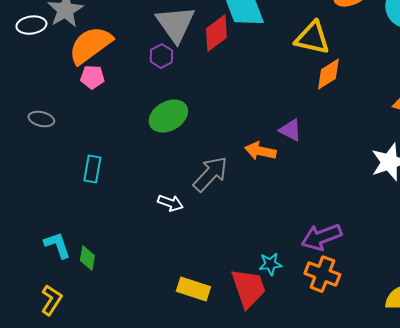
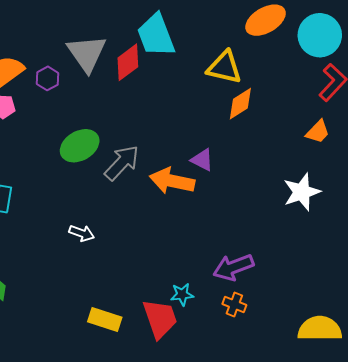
purple hexagon: (161, 56) -> (47, 78), moved
orange arrow: (260, 151) -> (172, 181), size x1.4
gray arrow: (210, 174) -> (122, 163), moved
orange cross: (322, 274) -> (234, 304), size x0.7

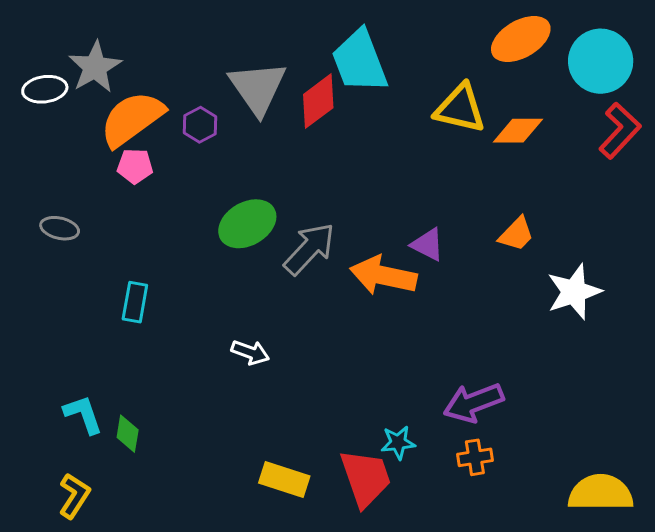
orange diamond: (240, 104) -> (518, 131), moved, turned 32
orange trapezoid: (318, 132) -> (516, 234), moved
orange cross: (234, 304) -> (475, 457), turned -30

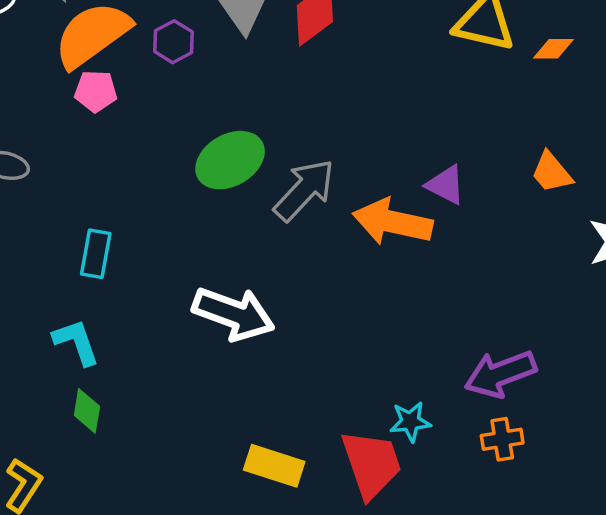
orange diamond: (518, 131) -> (553, 49), size x0.7
orange trapezoid: (516, 234) -> (552, 172), turned 96
white arrow: (250, 352) -> (234, 314), size x1.8
cyan L-shape: (83, 414) -> (76, 342), moved

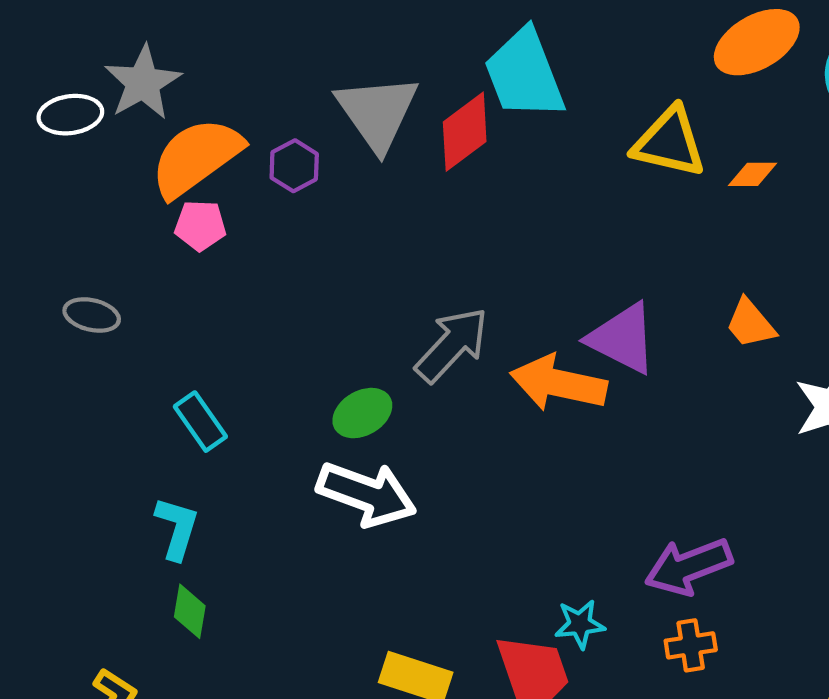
green ellipse: (230, 160) -> (362, 413), moved, size x0.7
purple triangle: (446, 185) -> (622, 338), size x1.5
cyan rectangle: (96, 254) -> (200, 422), turned -45
cyan L-shape: (76, 342) -> (177, 528), turned 36

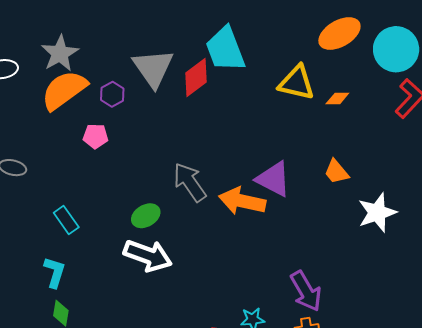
gray star: (143, 83) -> (60, 53), moved
pink pentagon: (200, 225) -> (95, 136), moved
gray arrow: (452, 345) -> (190, 182), turned -78
purple arrow: (689, 567) -> (306, 291), turned -99

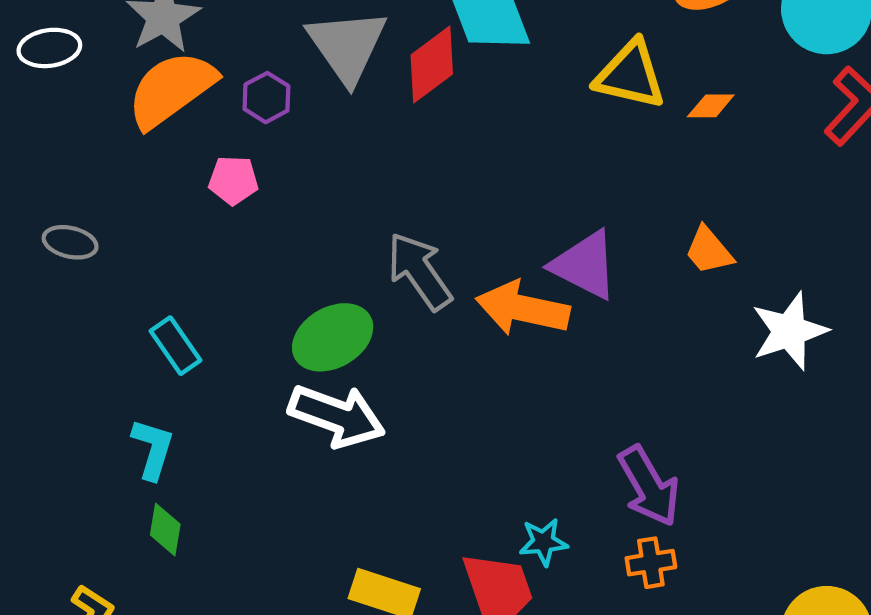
green ellipse: (146, 216) -> (333, 337), size x1.4

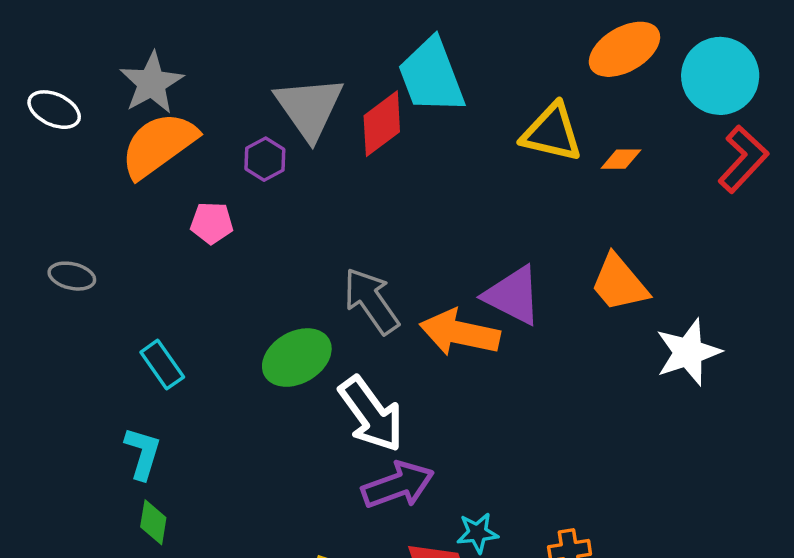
white ellipse: (49, 48) -> (54, 110), turned 33
purple hexagon: (266, 98) -> (265, 159), moved
orange trapezoid: (709, 251) -> (619, 283), size x1.4
white arrow: (337, 416) -> (371, 414), moved, turned 34
purple arrow: (649, 486) -> (398, 485), moved, turned -80

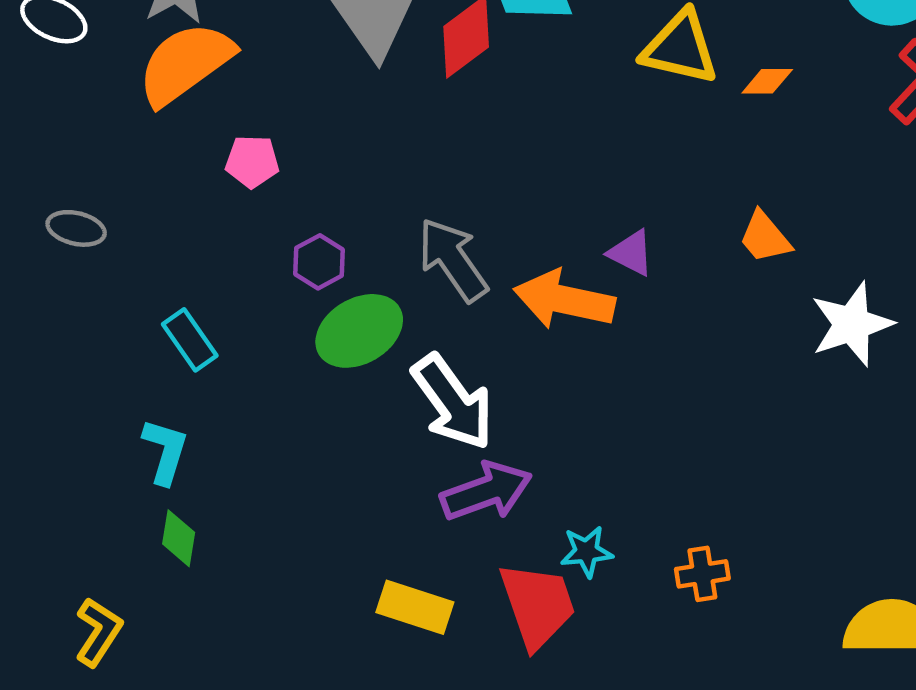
purple hexagon: (265, 159) -> (319, 262), moved
orange trapezoid: (619, 283) -> (765, 237), size x0.7
purple triangle: (513, 296) -> (631, 253), size x0.6

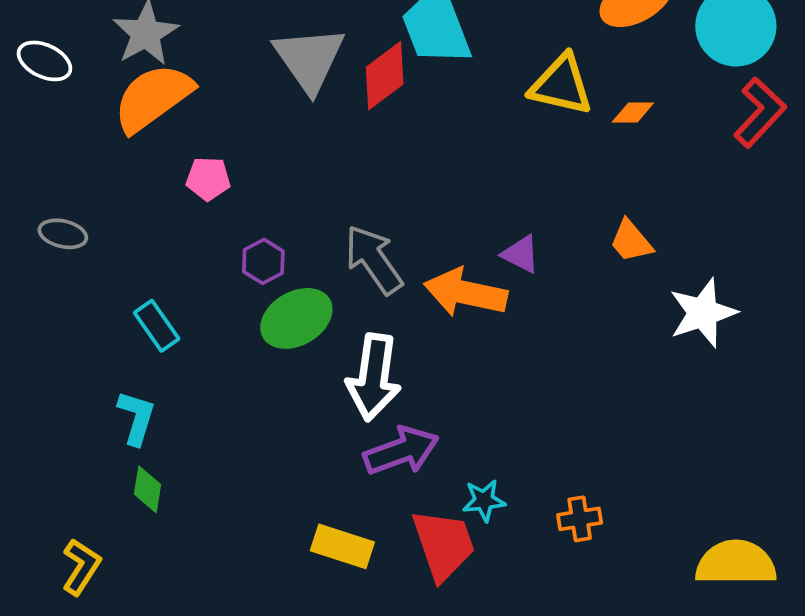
white arrow: (453, 402) -> (374, 377), turned 44

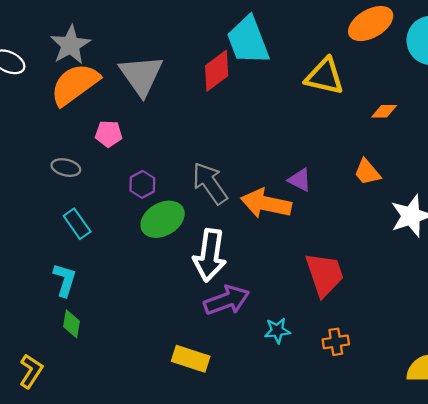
gray triangle: (309, 59) -> (141, 75), moved
orange diamond: (633, 112) -> (384, 111), moved
gray ellipse: (63, 234) -> (66, 168), moved
red trapezoid: (444, 545) -> (325, 274), moved

